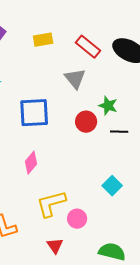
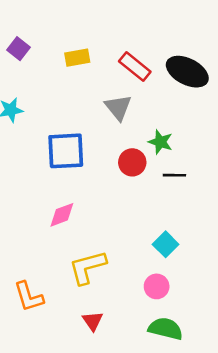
pink diamond: (31, 163) -> (62, 215), turned 30
pink circle: (77, 219) -> (157, 286), moved

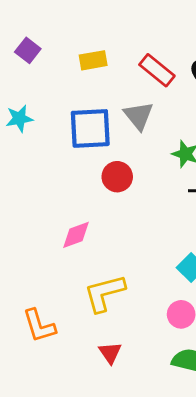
blue square: (66, 151) -> (90, 128), moved
red circle: (132, 162) -> (117, 177), moved

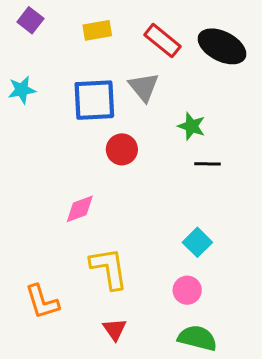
yellow L-shape: (104, 293) -> (109, 268), turned 96

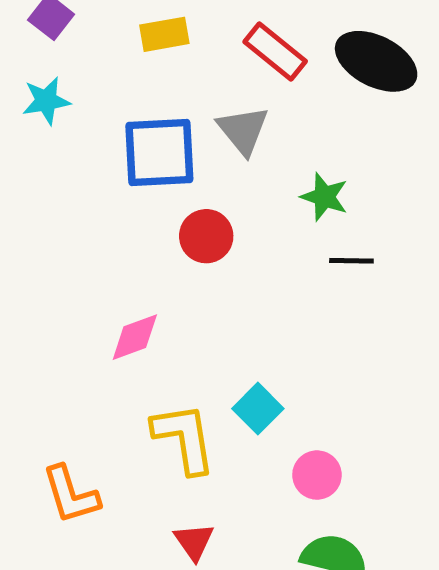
cyan star: (22, 90) -> (46, 101), moved
cyan square: (197, 242) -> (258, 409), moved

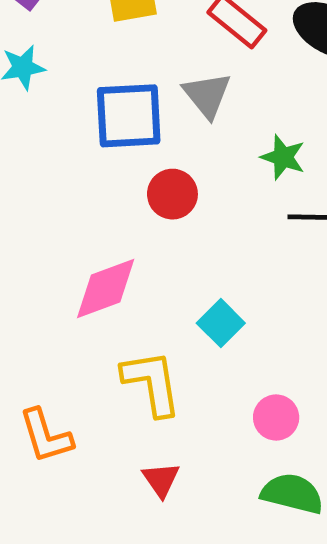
pink diamond: (135, 337) -> (106, 289), size x1.4
cyan square: (258, 409) -> (221, 323), moved

